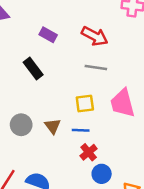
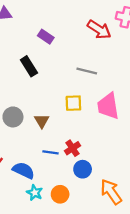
red arrow: (95, 36) -> (99, 29), moved
blue line: (81, 130) -> (50, 152), moved

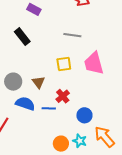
red cross: (73, 148) -> (63, 96), moved
blue circle: (83, 169) -> (84, 115), moved
blue semicircle: (23, 170) -> (25, 104), moved
cyan star: (35, 193) -> (80, 141), moved

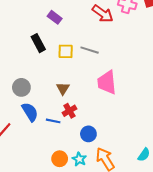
yellow square: (64, 64) -> (66, 51), moved
brown triangle: (38, 82) -> (63, 88), moved
blue semicircle: (25, 104) -> (30, 112), turned 30

